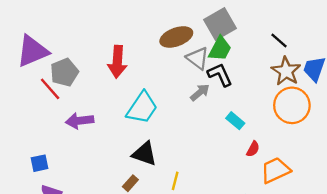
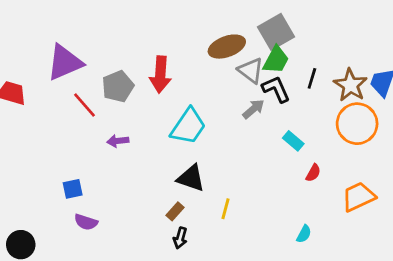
black line: (279, 41) -> (312, 78), moved, turned 66
gray pentagon: (64, 72) -> (118, 86), moved
purple arrow: (80, 121) -> (118, 141), size x0.7
orange trapezoid: (275, 170) -> (358, 197), moved

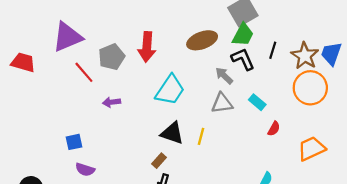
brown ellipse: (227, 47) -> (202, 40), moved
gray triangle: (251, 70) -> (222, 103), moved, turned -45
gray arrow: (253, 109) -> (224, 76), turned -96
yellow line: (225, 209) -> (201, 136), moved

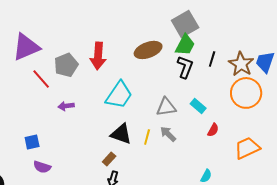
black L-shape: (243, 59) -> (185, 67), turned 45
gray arrow: (224, 76) -> (168, 134), moved

